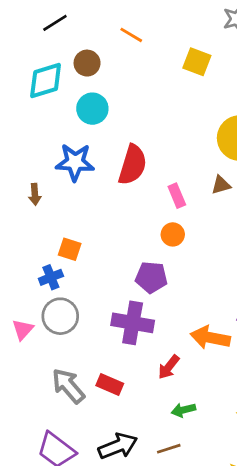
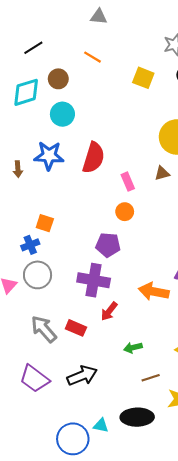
brown arrow: (35, 194) -> (18, 169), moved
red arrow: (169, 367) -> (109, 311), moved
brown line: (169, 449) -> (151, 378), moved

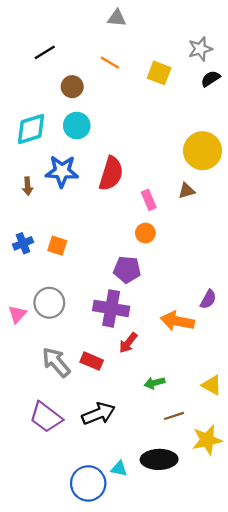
yellow square: (143, 78) -> (159, 73), moved
cyan diamond: (26, 92) -> (31, 129), moved
blue cross: (30, 245) -> (23, 243), moved

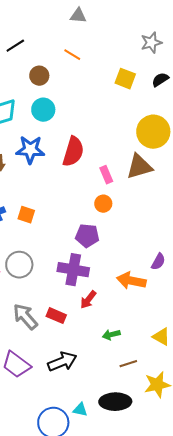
yellow square: (159, 73) -> (125, 79), moved
black semicircle: (211, 79) -> (160, 80), moved
brown triangle: (187, 191) -> (139, 167), size x1.8

